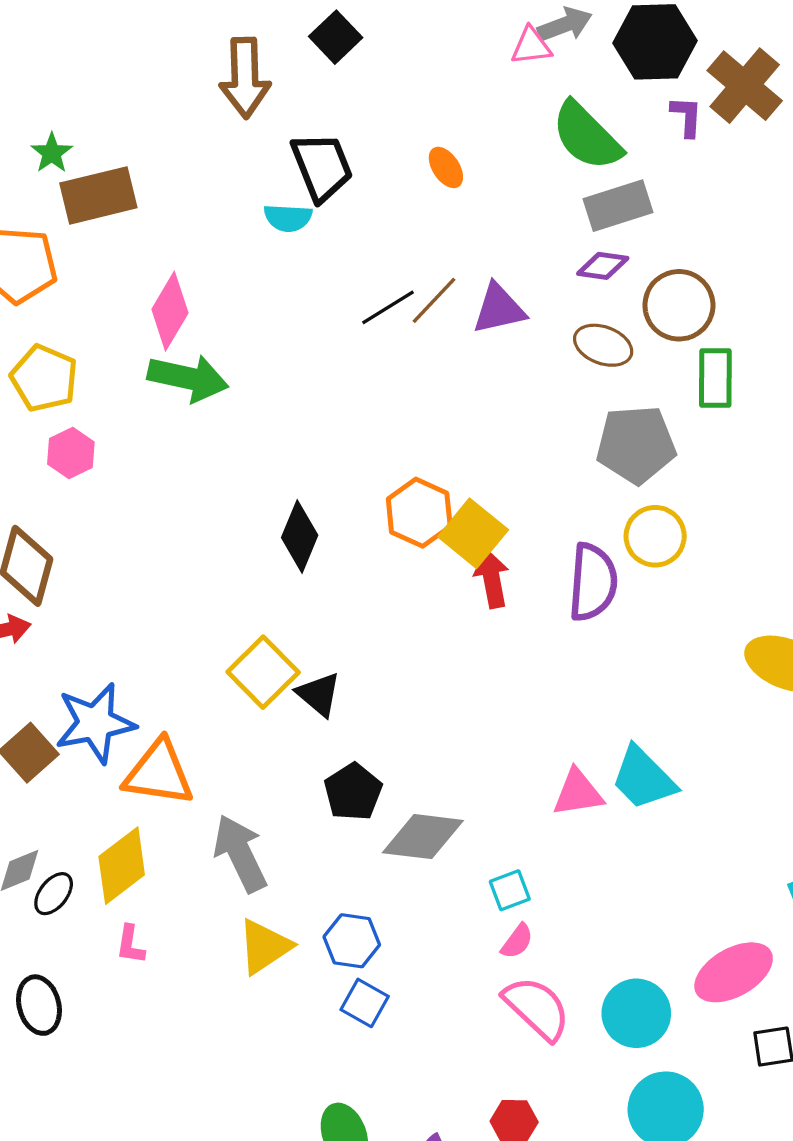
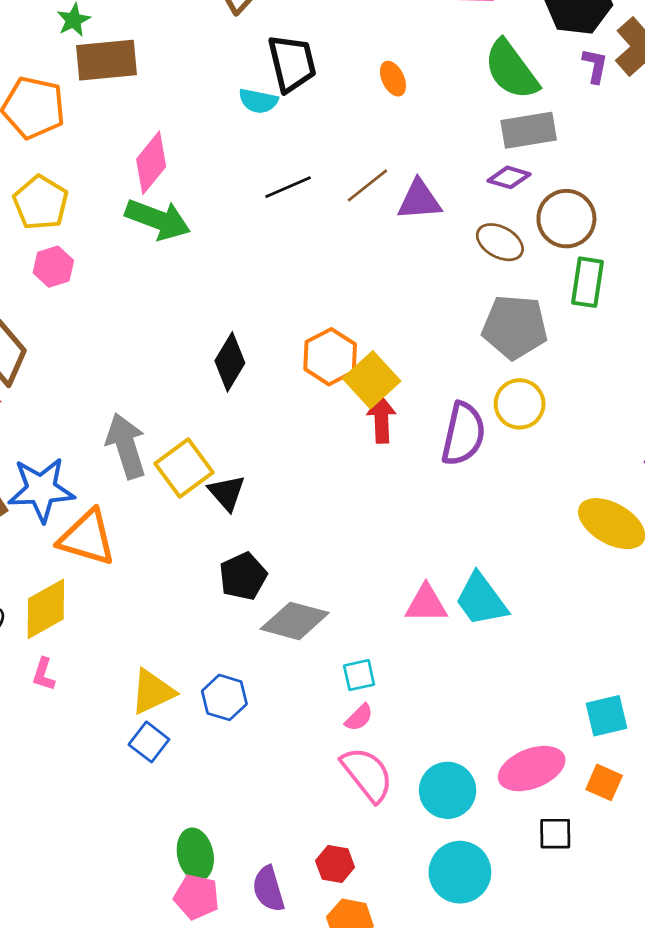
black line: (388, 307) -> (288, 187), moved
gray arrow: (240, 853) -> (126, 446), moved
blue square: (365, 1003) -> (149, 742), moved

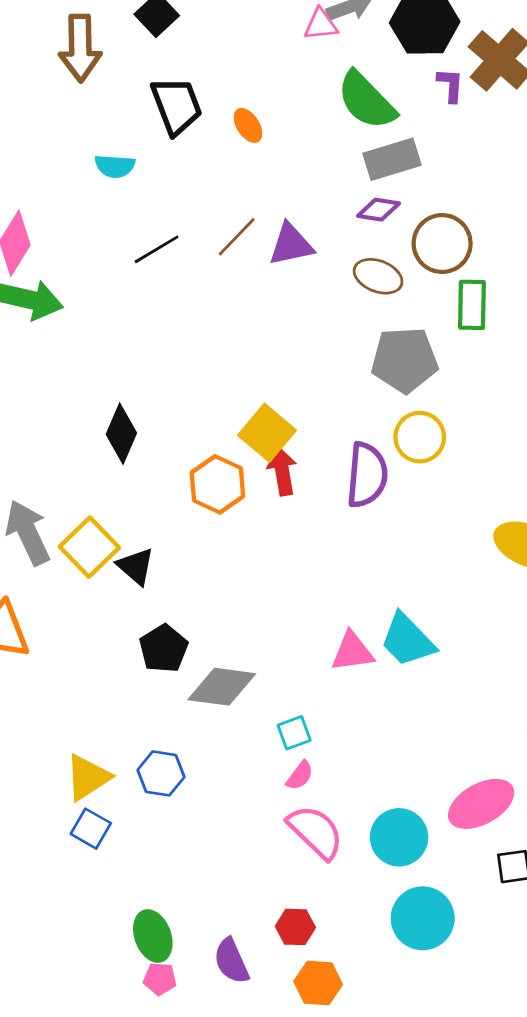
black trapezoid: (292, 63) -> (177, 106), moved
orange hexagon: (330, 357) -> (217, 484), moved
pink pentagon: (197, 897) -> (160, 979), size x0.7

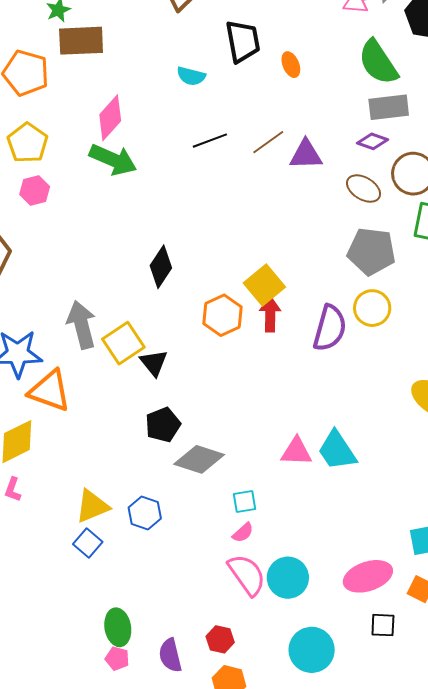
cyan circle: (399, 837) -> (288, 578), moved

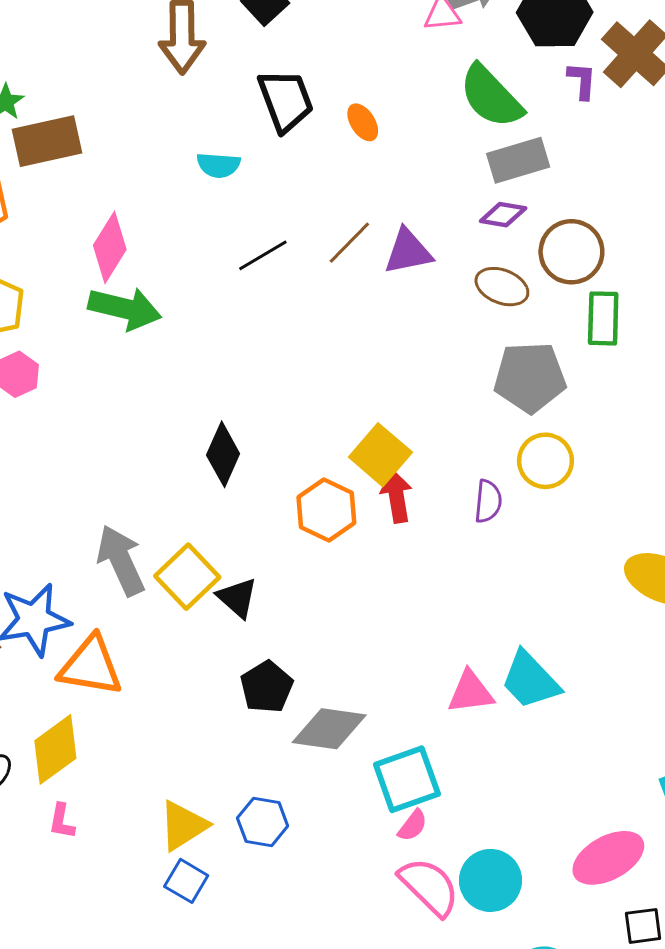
purple semicircle: (330, 328) -> (488, 501), size x0.6
cyan square: (245, 501) -> (407, 779), size x1.8

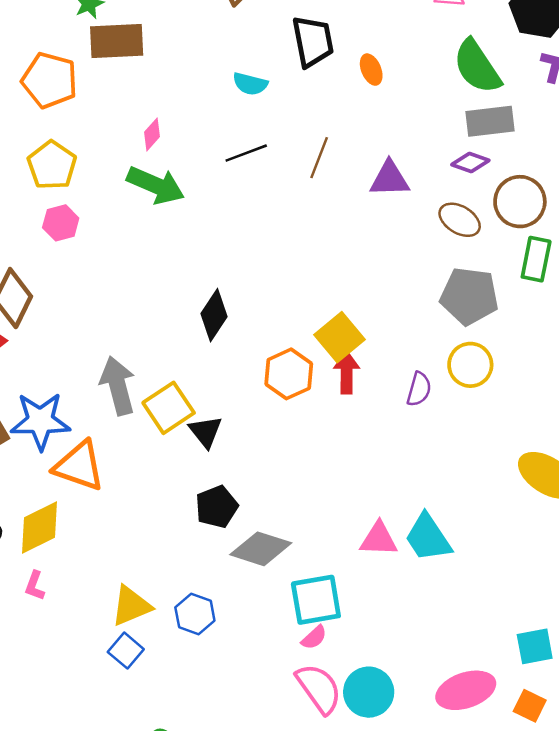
brown line: (349, 243) -> (319, 158), moved, turned -33
pink diamond: (110, 247) -> (152, 134), size x0.6
black line: (263, 255) -> (246, 153), moved

